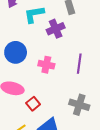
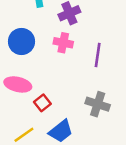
pink cross: (46, 65) -> (63, 43), moved

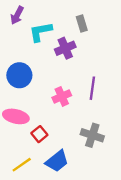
pink cross: (63, 43) -> (62, 96), moved, turned -36

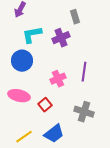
cyan L-shape: (41, 32) -> (32, 35), moved
red square: (39, 134) -> (45, 105), moved

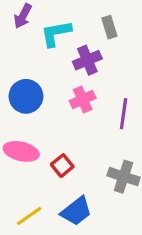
cyan L-shape: (32, 35) -> (56, 33), moved
pink cross: (58, 79) -> (83, 99), moved

